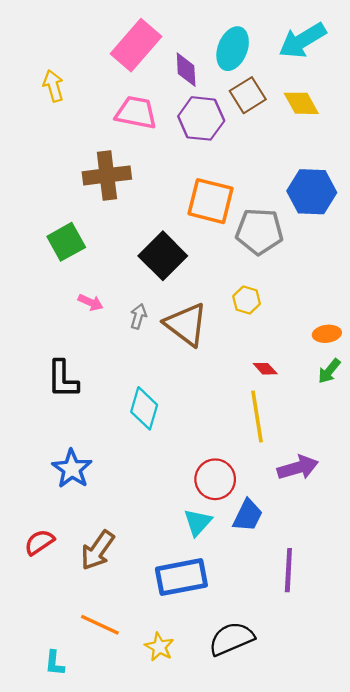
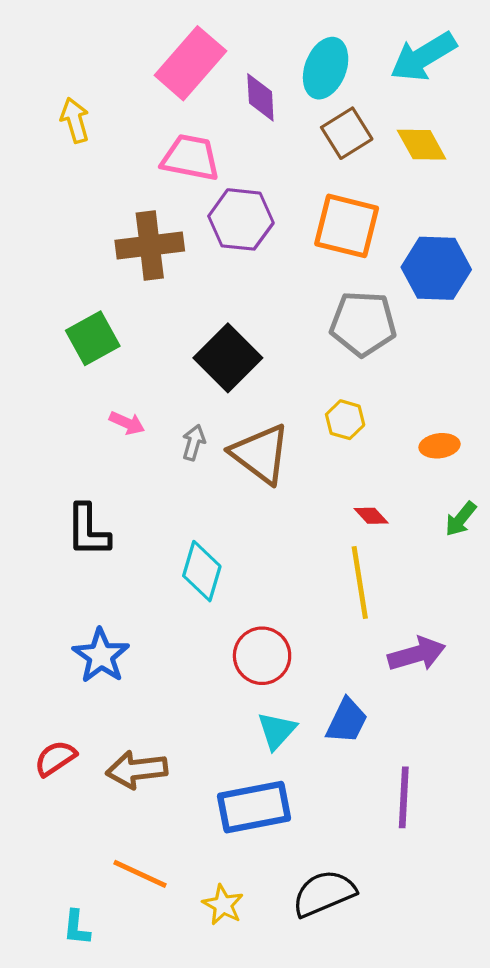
purple hexagon: (201, 118) -> (241, 219), moved
orange square: (210, 201) -> (347, 226), moved
orange ellipse: (327, 334) -> (440, 446), moved
red circle: (215, 479) -> (262, 656), moved
brown arrow: (98, 550) -> (137, 770), turned 48

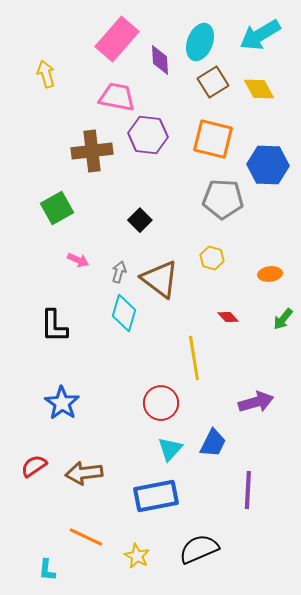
black square: (228, 358) -> (140, 220), size x0.6
cyan diamond: (202, 571) -> (124, 313), moved
yellow line: (360, 582) -> (194, 358), moved

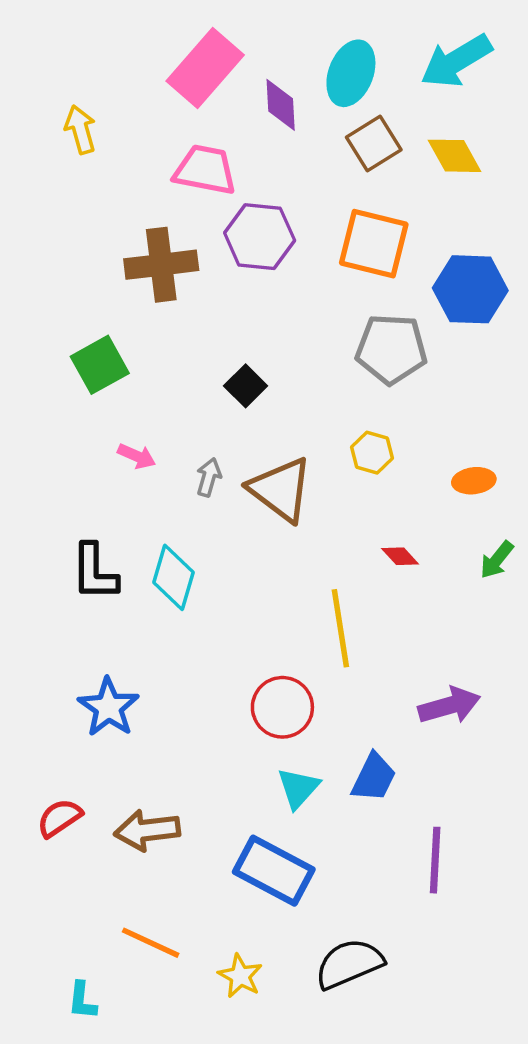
cyan diamond: (124, 313) -> (174, 577), moved
blue rectangle: (156, 496) -> (274, 871), turned 39

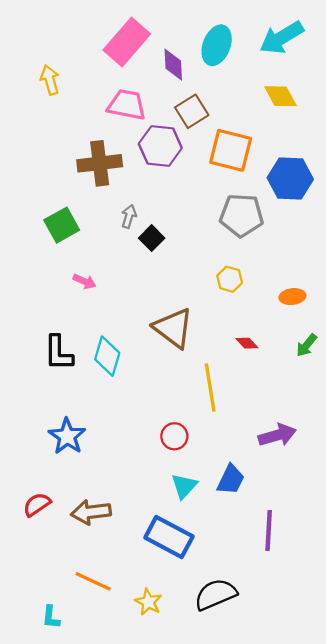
brown square: (374, 144) -> (192, 111), moved
gray arrow: (209, 477) -> (129, 216), moved
brown triangle: (281, 490) -> (173, 328), moved
red circle: (282, 707) -> (174, 436), size x0.7

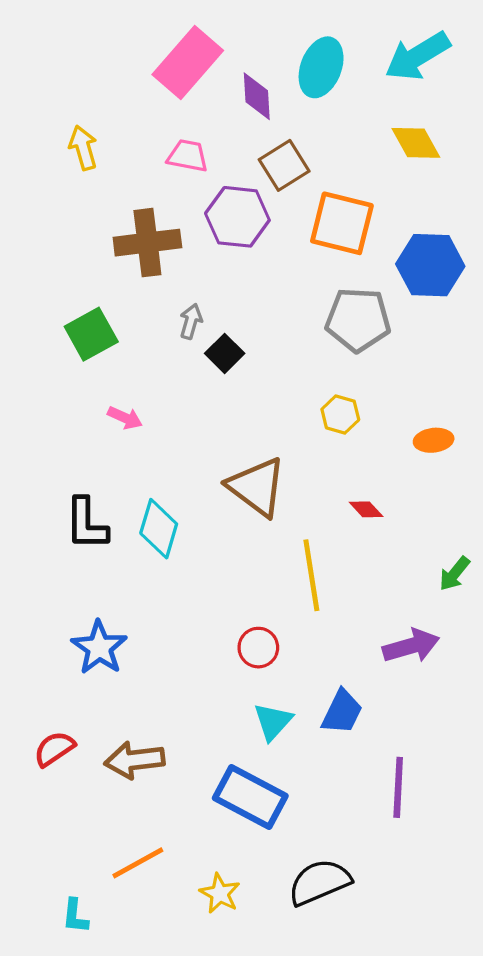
yellow arrow: (50, 80) -> (83, 148), moved
pink trapezoid: (127, 105) -> (188, 156), size x0.7
green arrow: (307, 345) -> (454, 574), moved
orange line: (93, 581) -> (138, 863), turned -54

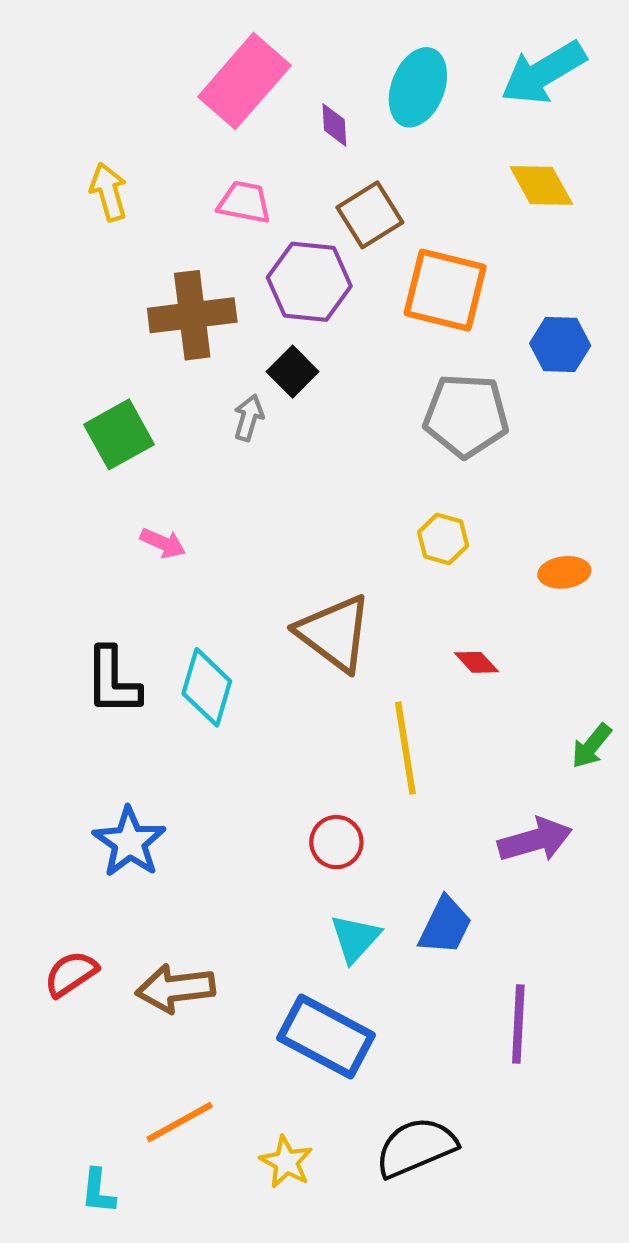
purple diamond: (257, 96) -> (334, 125), size x0.7
blue hexagon: (430, 265) -> (560, 344), size x0.7
black square: (225, 353) -> (293, 372), moved

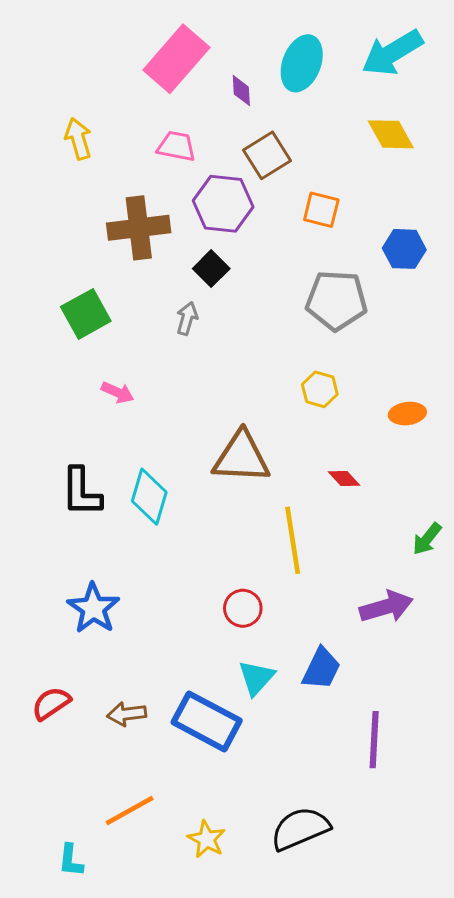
orange square: (445, 290) -> (321, 210), size x0.6
gray arrow: (249, 418) -> (187, 318), moved
brown triangle: (334, 633) -> (241, 457), turned -34
brown arrow: (175, 988) -> (127, 714), size x0.7
blue rectangle: (326, 1037) -> (207, 721), moved

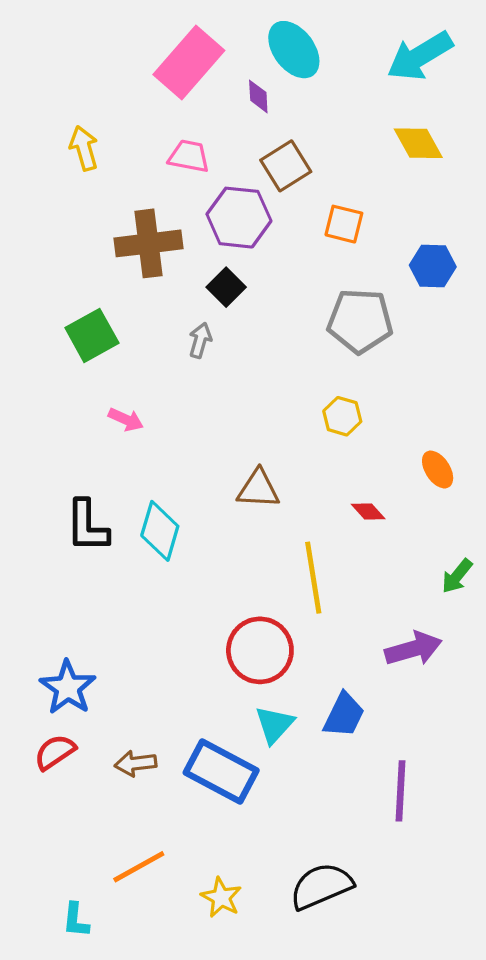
cyan ellipse: (302, 63) -> (294, 50), moved, turned -58
orange ellipse: (407, 414) -> (438, 470), moved, turned 64
brown triangle: (241, 457) -> (258, 489), size x0.7
blue star: (93, 608) -> (68, 688), moved
red circle: (243, 608) -> (260, 650), size x1.6

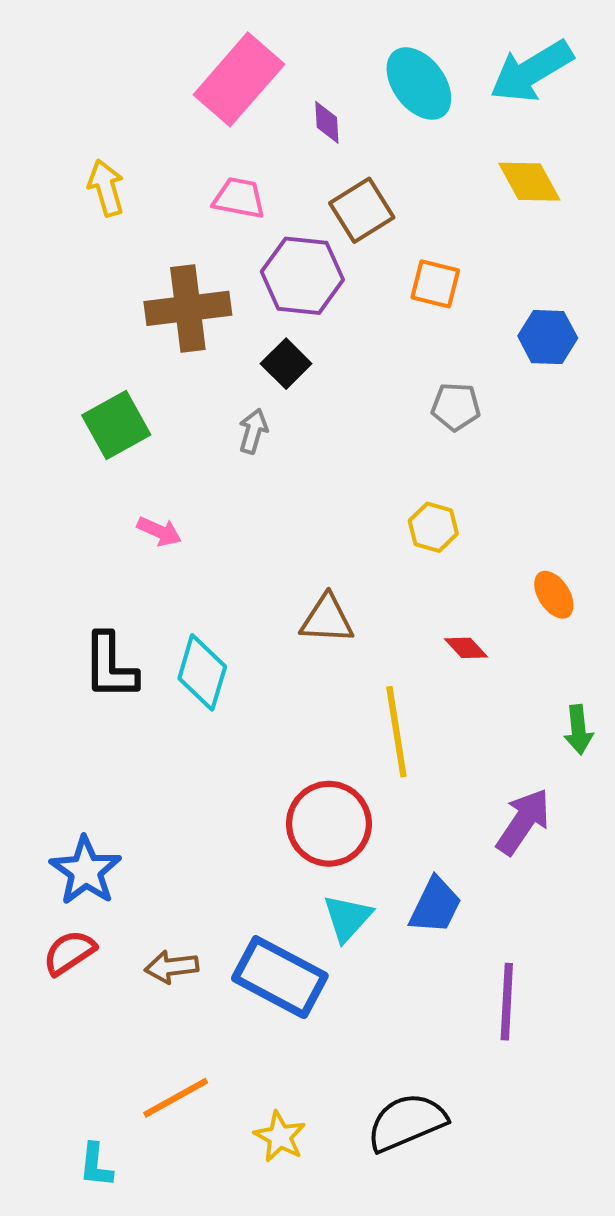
cyan ellipse: (294, 50) -> (419, 84), moved
gray pentagon: (360, 321) -> (456, 407), size x0.6
green arrow: (457, 576) -> (578, 730), turned -45
purple arrow: (413, 649) -> (523, 822), turned -40

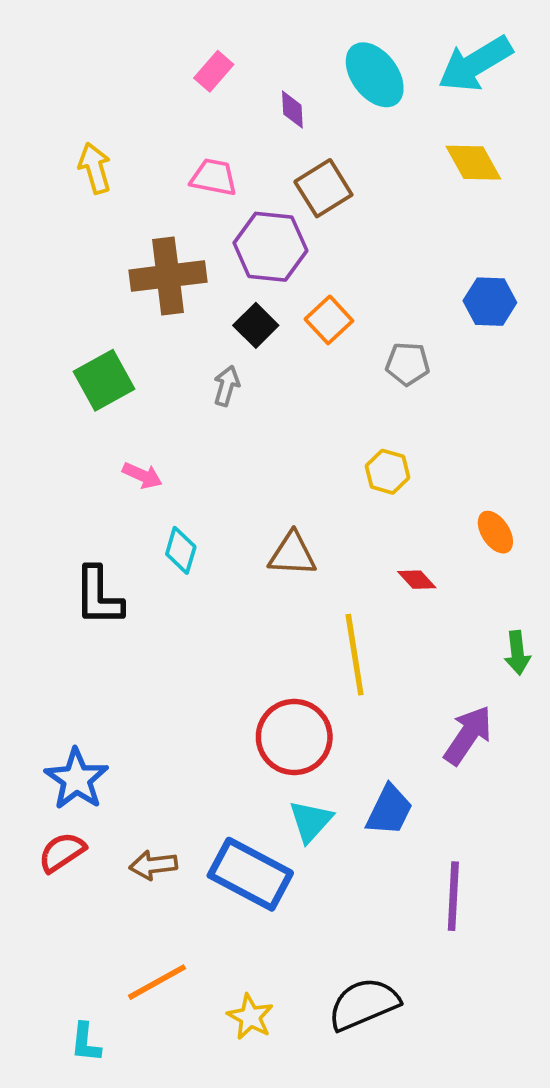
pink rectangle: (239, 79) -> (214, 71), size x0.5
orange square: (435, 284) -> (329, 320), moved, turned 33
cyan diamond: (202, 672) -> (181, 550), moved, size x0.7

